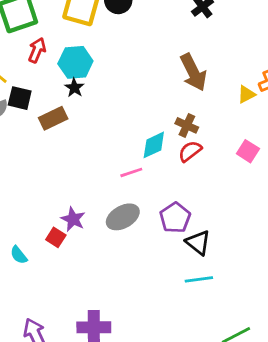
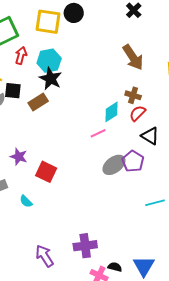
black star: (74, 88) -> (51, 79), size x1.6
gray ellipse: (123, 217) -> (114, 165), moved
purple star: (73, 219) -> (19, 157), moved
red square: (56, 237) -> (46, 172), moved, size x1.5
black triangle: (198, 243) -> (150, 136), moved

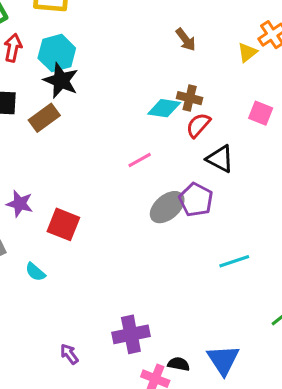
brown arrow: (133, 57) -> (186, 40), size x0.6
cyan diamond: (112, 112) -> (164, 108), moved, turned 45
purple arrow: (44, 256) -> (69, 354), size x0.6

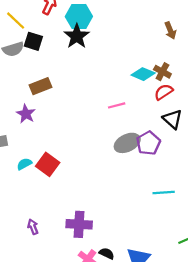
brown rectangle: (44, 118) -> (40, 86), moved
red square: (63, 224) -> (48, 164), moved
cyan semicircle: (35, 272) -> (24, 164), turned 96

